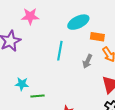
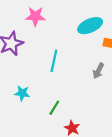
cyan line: (60, 51) -> (54, 61), moved
green line: (38, 96) -> (54, 108), moved, turned -56

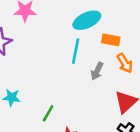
cyan line: (54, 61) -> (76, 51), moved

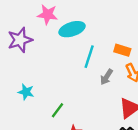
cyan ellipse: (87, 20) -> (72, 29), moved

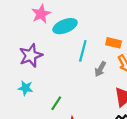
pink star: (48, 15) -> (41, 14), turned -30
purple star: (20, 40) -> (31, 55), moved

